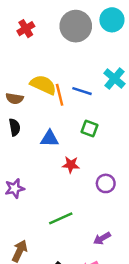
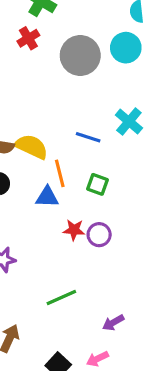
red cross: (26, 29) -> (28, 38), moved
yellow semicircle: (43, 85) -> (32, 147), moved
orange line: (60, 95) -> (60, 173), moved
purple circle: (106, 183) -> (99, 235), moved

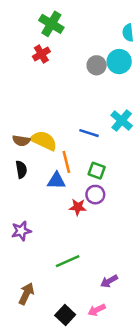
gray circle: (80, 56) -> (97, 65), moved, size x0.6
purple circle: (99, 235) -> (95, 195), moved

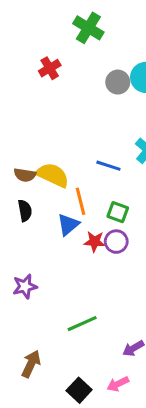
green cross: (51, 24) -> (88, 28), moved
blue triangle: (56, 181) -> (68, 225), turned -42
red star: (78, 207) -> (95, 242), moved

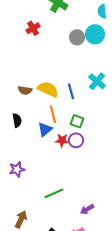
blue line: (108, 166) -> (71, 91), turned 56
brown semicircle: (25, 175) -> (25, 90), moved
yellow semicircle: (53, 175) -> (48, 89), moved

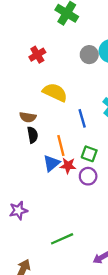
red cross: (33, 28) -> (37, 55), moved
yellow semicircle: (48, 89) -> (55, 92), moved
black semicircle: (17, 120) -> (33, 135), moved
red star: (62, 140) -> (68, 166), moved

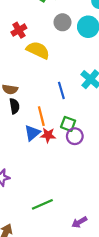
gray circle: (89, 55) -> (62, 22), moved
yellow semicircle: (55, 92) -> (38, 50), moved
purple circle: (88, 176) -> (75, 136), moved

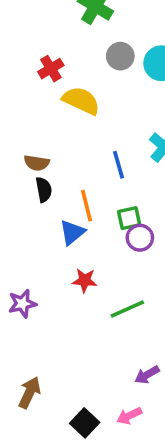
green square: (68, 124) -> (129, 218), turned -32
red star: (48, 135) -> (85, 280), moved
green line: (42, 204) -> (127, 309), moved

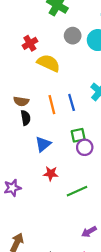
orange line: (86, 206) -> (52, 105), moved

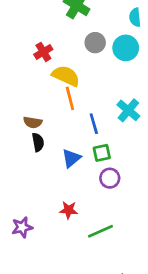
orange line: (52, 105) -> (70, 98), moved
green square: (78, 135) -> (102, 153), moved
blue triangle: (43, 144) -> (71, 158), moved

